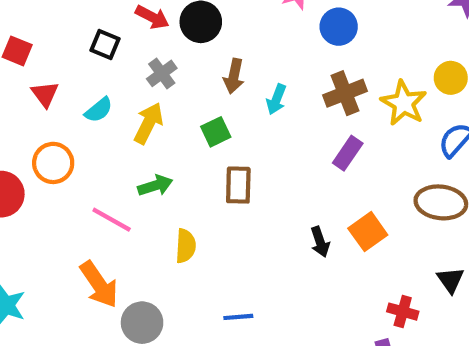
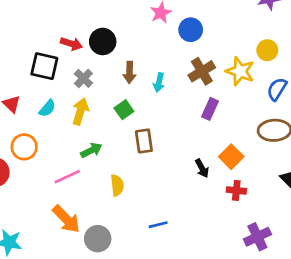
black square: (105, 45) -> (44, 66), size x1.5
pink line: (112, 220) -> (67, 177), turned -45
red cross: (403, 312) -> (236, 190), moved

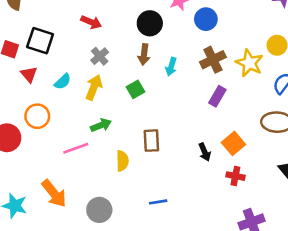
black circle: (103, 41) -> (150, 23), moved
black square: (44, 66) -> (40, 41), moved
brown rectangle: (144, 141) -> (151, 141), moved
orange arrow: (66, 219) -> (54, 193), moved

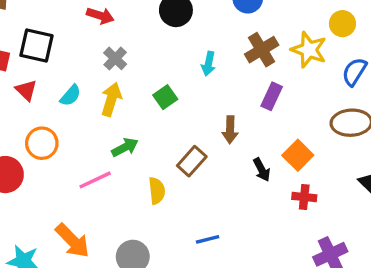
brown arrow: (144, 54) -> (230, 130), moved
brown rectangle: (151, 141) -> (192, 161), turned 50

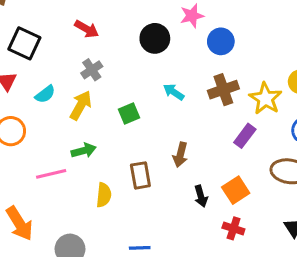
cyan arrow: (208, 64) -> (174, 92), turned 100
purple rectangle: (272, 96) -> (245, 136), moved
brown rectangle: (192, 161) -> (140, 175), turned -64

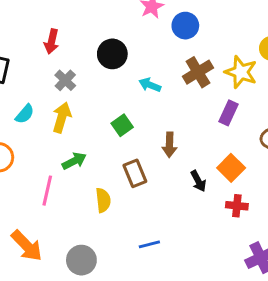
red arrow: (87, 29) -> (52, 42), turned 85
black circle: (155, 38) -> (112, 54), moved
green square: (129, 114) -> (122, 125), moved
pink line: (51, 174) -> (47, 191), turned -52

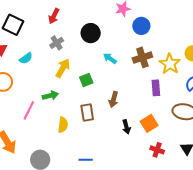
purple rectangle: (229, 113) -> (156, 88), turned -42
yellow arrow: (62, 117) -> (63, 68), moved
red cross: (237, 206) -> (157, 150), moved

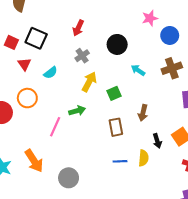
yellow semicircle: (63, 125) -> (144, 158), moved
blue line: (86, 160) -> (120, 161), moved

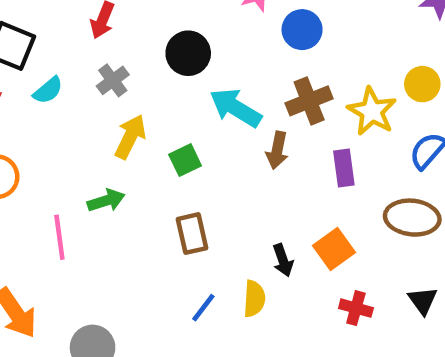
cyan arrow: (138, 70) -> (236, 108), size x1.6
cyan semicircle: (51, 73) -> (48, 90), moved
brown arrow: (143, 113) -> (277, 150), moved
pink line: (55, 127) -> (59, 237), turned -30
blue line: (120, 161) -> (203, 308), turned -48

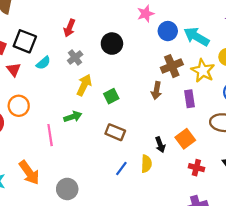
cyan arrow: (236, 108) -> (196, 37), moved
brown rectangle: (192, 234) -> (115, 132), turned -54

